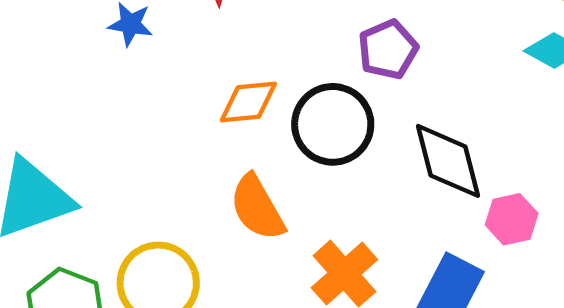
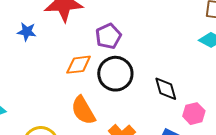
purple pentagon: (388, 49) -> (108, 36), moved
black diamond: (448, 161) -> (166, 89), size x0.7

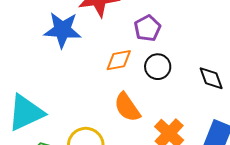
blue star: (27, 32) -> (62, 30), size x1.8
black circle: (115, 74) -> (158, 67), size x0.7

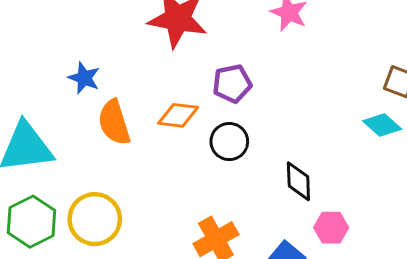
blue star: (62, 30) -> (84, 78), moved, size x0.6
orange semicircle: (127, 107) -> (114, 122), moved

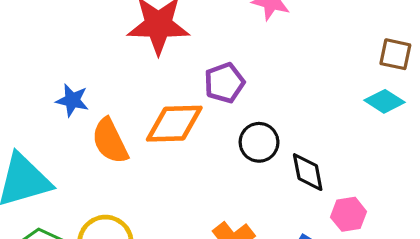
orange diamond: (178, 115) -> (174, 124), size x1.4
black circle: (229, 142) -> (259, 142), moved

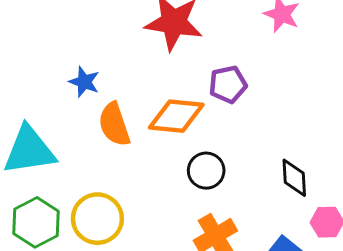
black circle: (259, 142) -> (206, 171), moved

